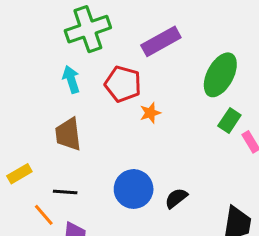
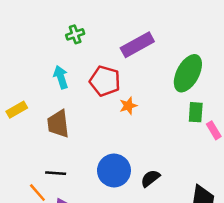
green cross: (88, 29) -> (75, 34), size x0.5
green rectangle: (229, 120) -> (196, 112), turned -30
yellow rectangle: (19, 174) -> (17, 110), moved

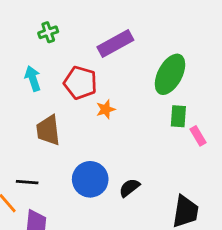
brown trapezoid: (58, 124) -> (48, 130), moved

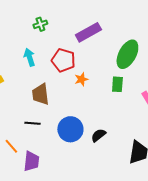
green rectangle: (178, 116) -> (117, 84), moved
black line: (27, 182) -> (32, 123), moved

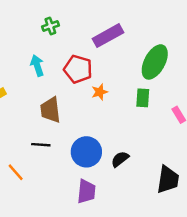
purple trapezoid: (31, 161) -> (86, 191), moved

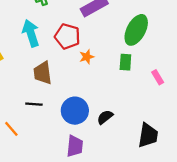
cyan arrow: (37, 66) -> (31, 33), size x1.4

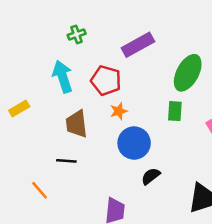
orange star: (87, 57) -> (119, 111), moved
blue circle: (75, 111) -> (134, 143), moved

